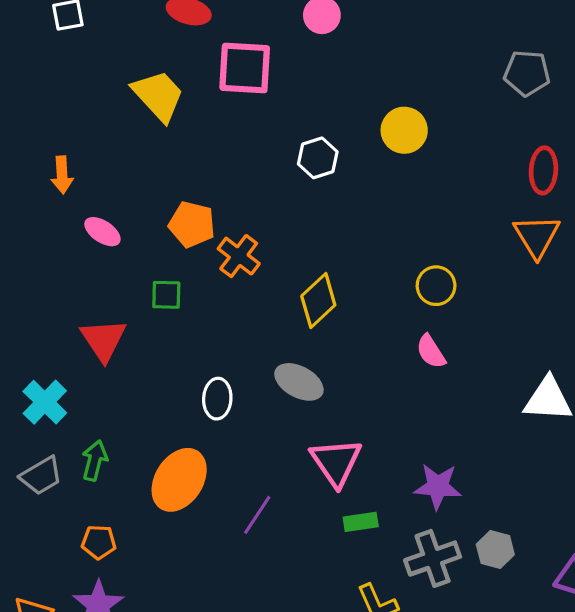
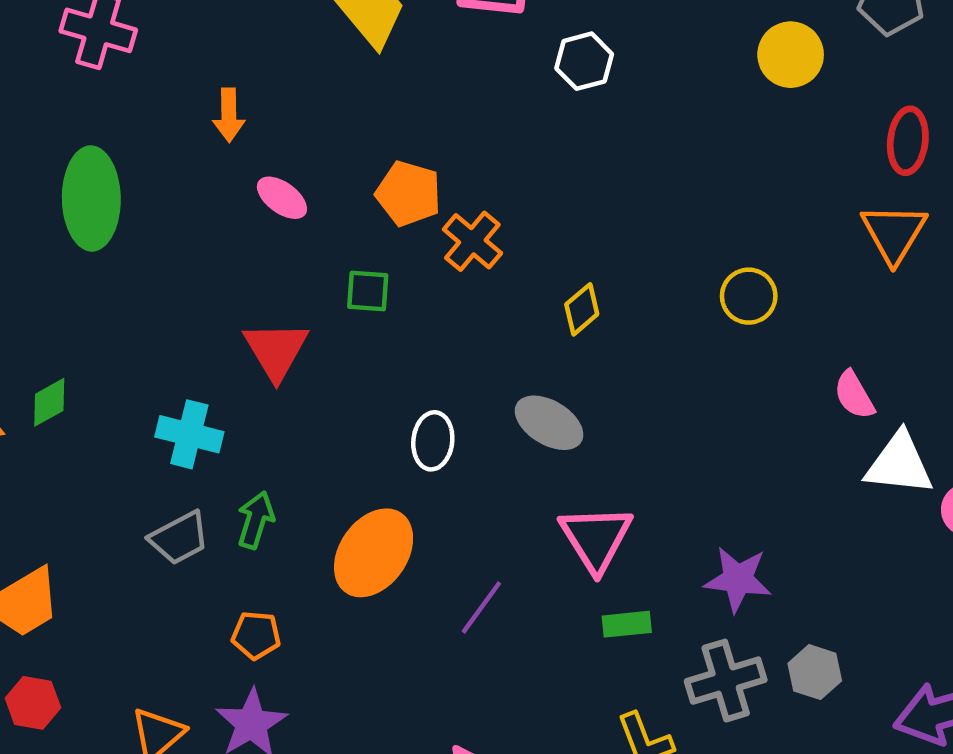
yellow circle: (404, 130) -> (791, 55), moved
white hexagon: (318, 158) -> (584, 61), moved
yellow diamond: (318, 301) -> (582, 309), size x0.7
pink semicircle: (431, 351) -> (854, 395), moved
cyan cross: (45, 402) -> (189, 434), turned -33

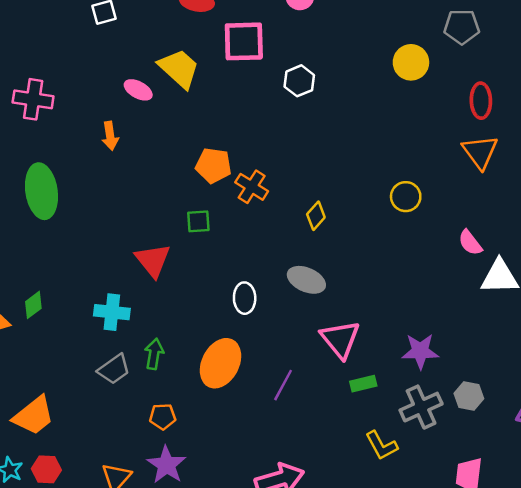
pink ellipse: (282, 198) -> (138, 90), moved

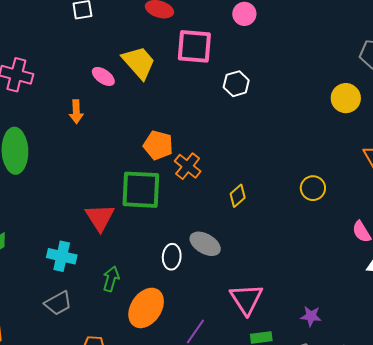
yellow circle: (411, 62) -> (346, 98), moved
green square: (198, 221) -> (141, 190), size x2.0
gray ellipse: (306, 280) -> (205, 244), moved
purple star: (420, 351) -> (311, 316), size x0.7
green arrow: (154, 354) -> (111, 279), moved

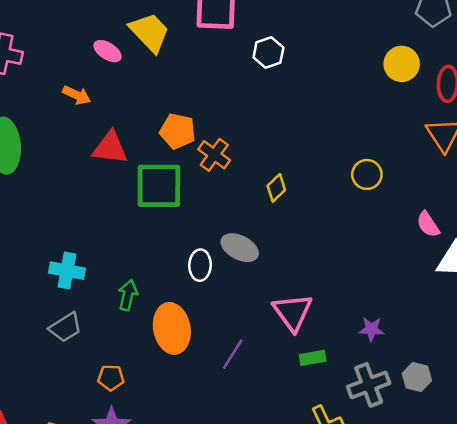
orange arrow: (76, 112) -> (77, 95), turned -60
red triangle: (100, 217) -> (110, 148), moved, turned -48
orange ellipse: (146, 308) -> (172, 328), turned -42

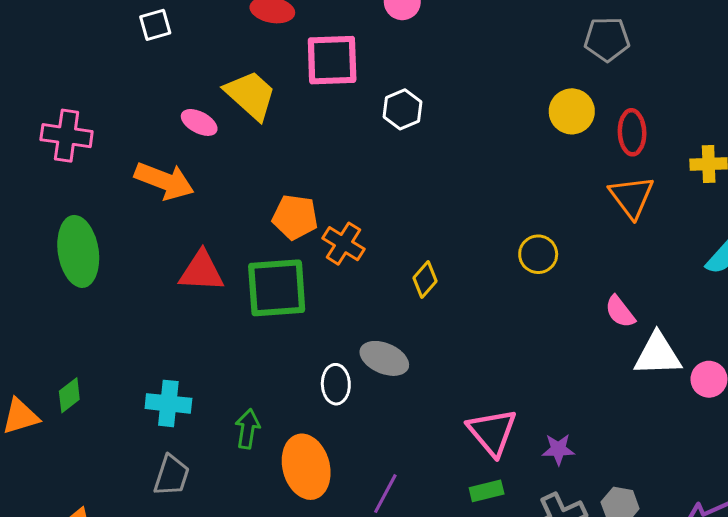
orange arrow: (77, 95) -> (164, 181), size x1.6
red triangle: (110, 148) -> (201, 271), moved
pink triangle: (293, 312) -> (492, 432), moved
gray trapezoid: (65, 327) -> (172, 475), turned -36

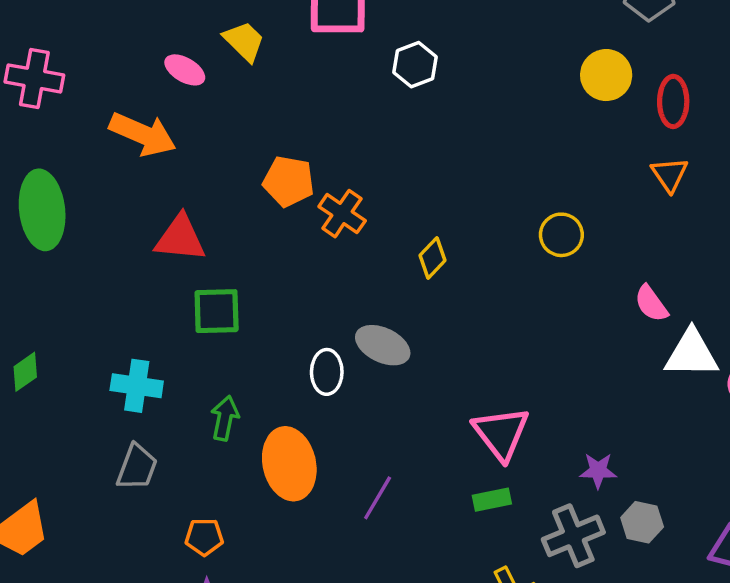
yellow trapezoid: (251, 95) -> (244, 41), size x0.7
orange triangle: (632, 197) -> (670, 174), size x0.7
green square: (277, 288) -> (217, 311), moved, size x0.7
purple star: (558, 449) -> (598, 471), moved

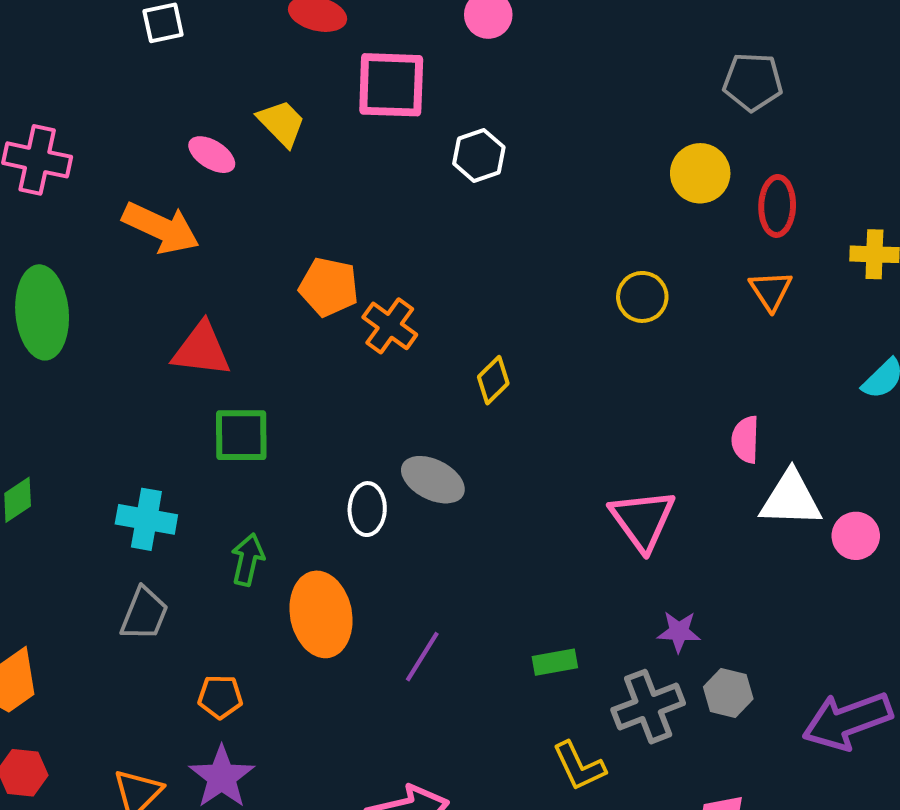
yellow circle: (561, 235) -> (642, 297), moved
pink semicircle: (651, 303) -> (745, 440), turned 36
pink triangle: (501, 433) -> (643, 520), moved

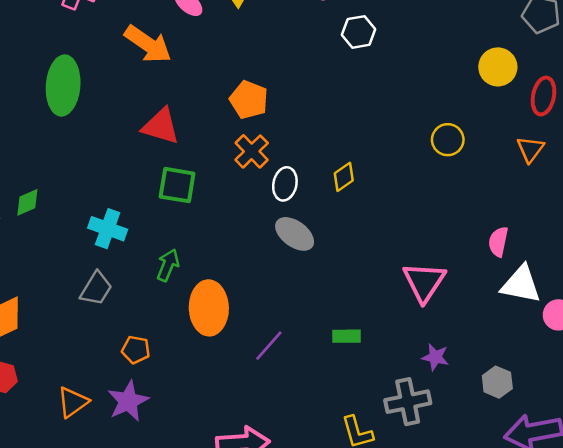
orange cross: (390, 326) -> (252, 151), moved
white ellipse: (367, 509) -> (285, 184), moved
green rectangle: (555, 662) -> (346, 336), moved
gray hexagon: (728, 693) -> (497, 382), moved

